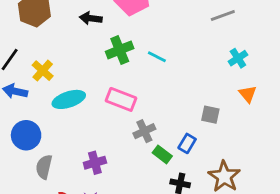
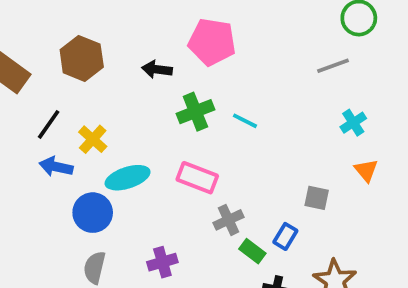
blue circle: (26, 135) -> (93, 213), moved

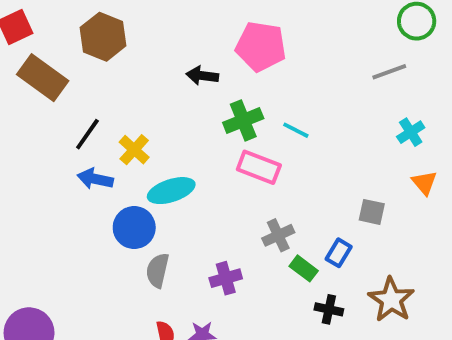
brown hexagon: (82, 58) -> (103, 37), moved
pink rectangle: (197, 178) -> (259, 167), moved
purple cross: (162, 262) -> (226, 278), moved
gray semicircle: (95, 268) -> (158, 270), moved

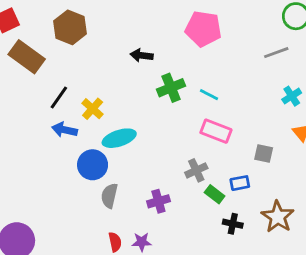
pink pentagon: (261, 46) -> (203, 29), moved
pink rectangle: (259, 167) -> (216, 131), moved
blue rectangle: (339, 253) -> (240, 183), turned 48

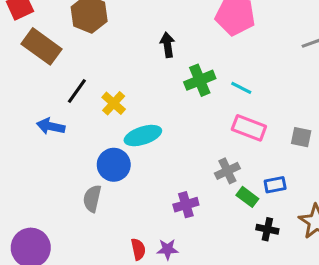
black arrow: (142, 55) -> (167, 45), turned 75
blue arrow: (64, 130) -> (51, 126), moved
gray square: (264, 154) -> (301, 137), moved
gray semicircle: (109, 196) -> (92, 199), moved

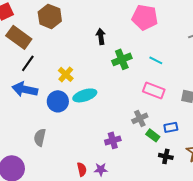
cyan line: (241, 88) -> (156, 60), moved
black line: (77, 91) -> (28, 63), moved
blue arrow: (51, 126) -> (25, 89), size x1.4
blue circle: (114, 165) -> (58, 101), moved
gray semicircle: (92, 199) -> (40, 137), moved

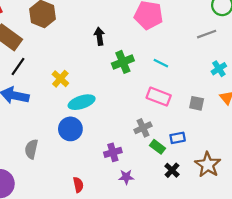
blue circle: (58, 101) -> (70, 129), moved
black cross: (166, 156) -> (172, 170), turned 32
purple star: (101, 169) -> (126, 177), moved

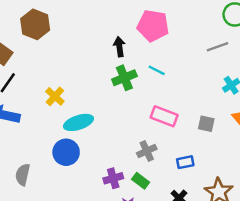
black arrow: (99, 36) -> (119, 47), moved
cyan line: (161, 63) -> (157, 70), moved
green rectangle: (157, 147) -> (141, 181), moved

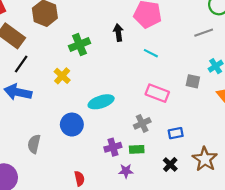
green cross: (124, 78) -> (79, 45), moved
cyan ellipse: (78, 122) -> (101, 102), moved
gray square: (206, 124) -> (193, 81), moved
green rectangle: (141, 181) -> (137, 149), turned -40

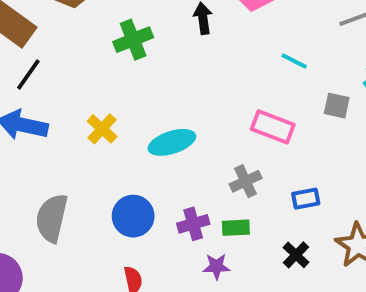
cyan line: (151, 53) -> (294, 61), moved
yellow cross: (62, 76) -> (102, 129), moved
blue circle: (72, 125) -> (133, 216), moved
gray semicircle: (34, 144) -> (52, 218), size x1.4

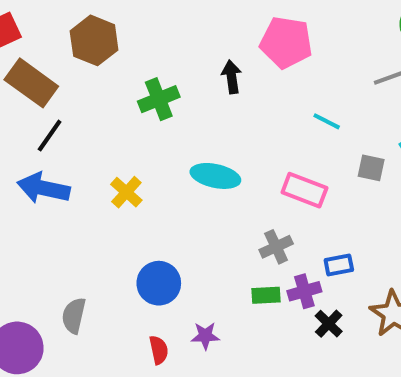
cyan ellipse: (172, 142) -> (215, 176), moved, turned 30
gray semicircle: (52, 218) -> (74, 316), moved, size x0.7
purple cross: (193, 224) -> (304, 291), moved
purple star: (216, 266) -> (205, 336), moved

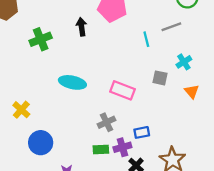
cyan line: (327, 121) -> (146, 39), moved, turned 49
yellow cross: (126, 192) -> (21, 110), moved

